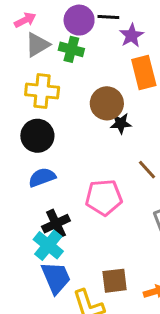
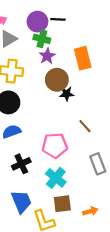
purple star: (132, 35) -> (47, 56), moved
green cross: (71, 49) -> (42, 39), moved
cyan cross: (48, 245) -> (56, 178), moved

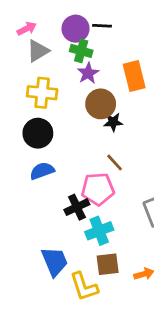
brown line: (85, 126) -> (115, 162), moved
black cross: (21, 164) -> (77, 207), moved
cyan cross: (56, 178) -> (99, 231), turned 30

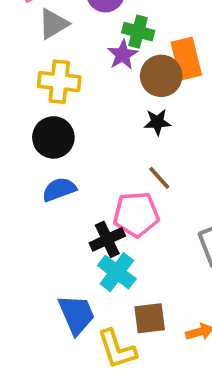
green cross: (81, 51) -> (138, 32), moved
brown circle: (101, 104) -> (161, 76), moved
cyan cross: (99, 231) -> (117, 272), moved, turned -32

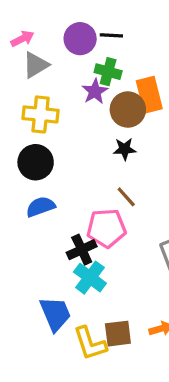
brown square: (150, 318) -> (118, 334), moved

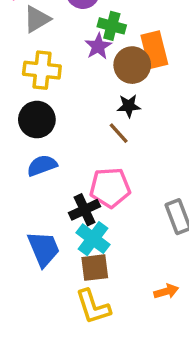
brown line: (126, 197) -> (119, 133), moved
blue trapezoid: (55, 314) -> (44, 249), moved
brown square: (118, 334) -> (95, 268), moved

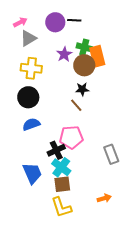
green cross: (112, 26) -> (84, 47), moved

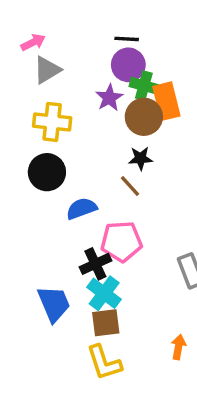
purple circle: (55, 22) -> (128, 65), moved
blue semicircle: (31, 124) -> (82, 209), moved
orange arrow: (104, 198) -> (178, 347), turned -64

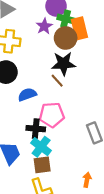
black star: (140, 158) -> (63, 64), size x1.6
black cross: (95, 264) -> (36, 129), turned 30

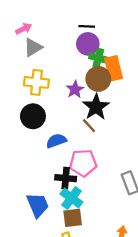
purple star: (44, 26) -> (75, 89), moved
black star: (63, 64) -> (96, 107), turned -30

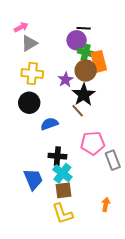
black line: (87, 26) -> (84, 28), moved
pink pentagon: (83, 163) -> (93, 143), moved

